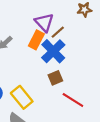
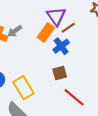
blue cross: (53, 51) -> (61, 46), size x0.7

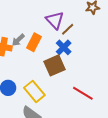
orange rectangle: (46, 33) -> (34, 42), moved
brown square: (60, 73) -> (54, 65), moved, size x1.5

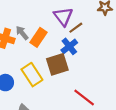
gray arrow: (18, 40) -> (22, 33), turned 88
yellow rectangle: (34, 91) -> (32, 75), moved

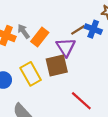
purple triangle: (63, 16) -> (66, 47), moved
blue cross: (69, 46) -> (93, 29), moved, turned -35

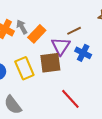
blue cross: (93, 29) -> (83, 53), moved

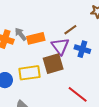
orange rectangle: (37, 34) -> (36, 38), turned 42
yellow rectangle: (24, 68) -> (30, 73), turned -65

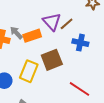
purple triangle: (60, 46) -> (52, 22), moved
yellow rectangle: (30, 73) -> (29, 71), turned -55

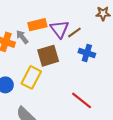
orange rectangle: (32, 36) -> (37, 25), moved
brown square: (52, 60) -> (48, 56), moved

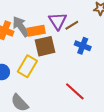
orange rectangle: (37, 25) -> (36, 31), moved
gray arrow: (22, 37) -> (21, 26), size x1.5

